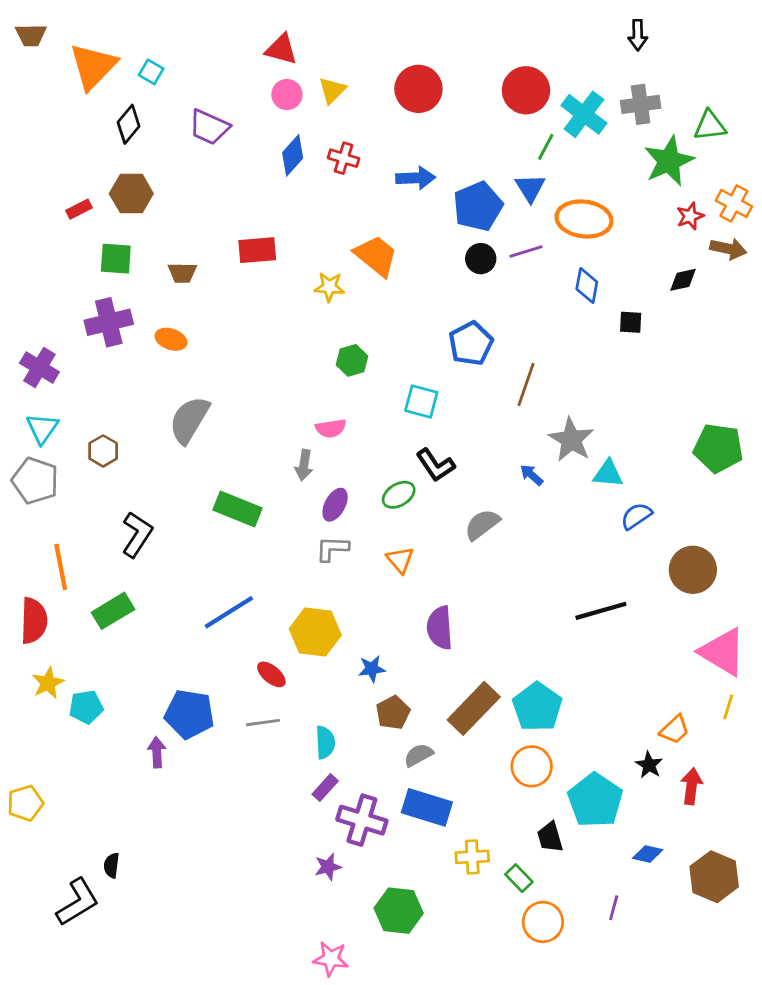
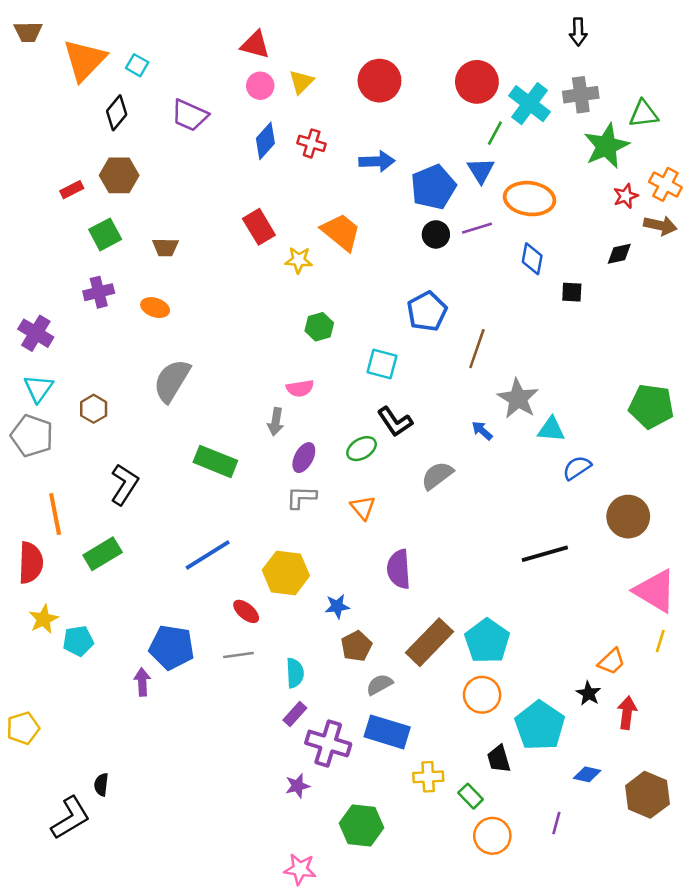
red rectangle: (257, 250) -> (259, 227), moved, turned 64
green square: (116, 259) -> (105, 234), turned -32
purple cross: (109, 322) -> (99, 292), size x0.7

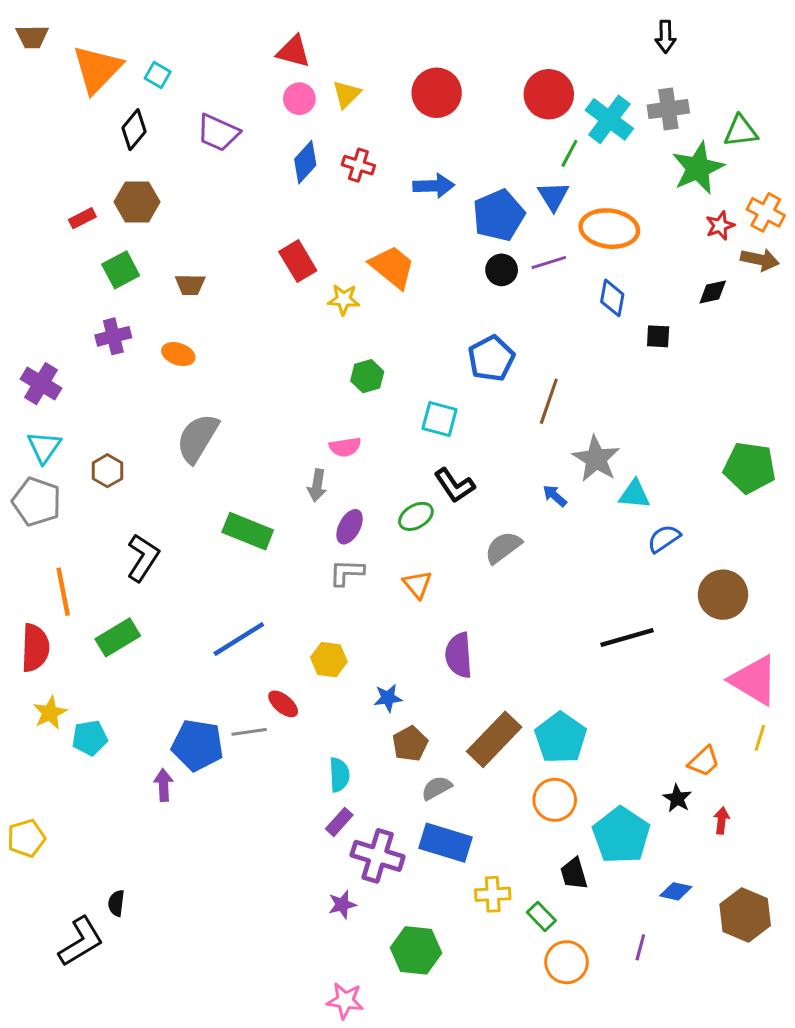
yellow hexagon: (286, 573) -> (329, 660), size x0.7
gray line: (238, 655) -> (249, 732), moved
red arrow: (627, 713) -> (722, 820), size x0.7

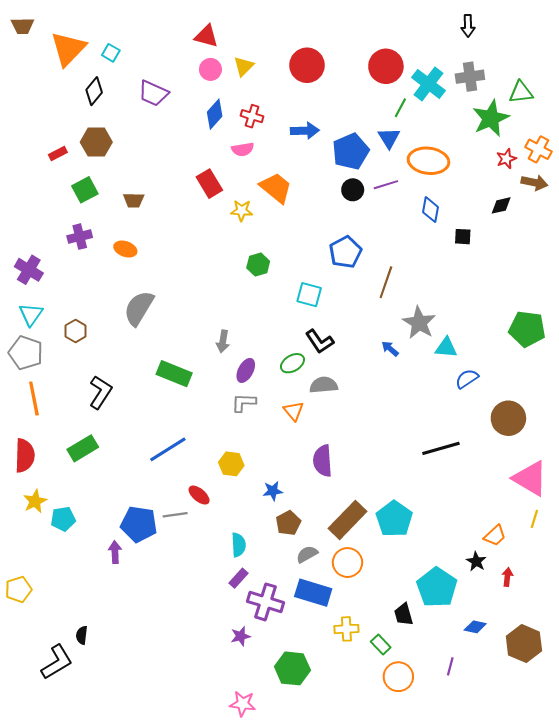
pink semicircle: (345, 447) -> (243, 149), moved
gray semicircle: (503, 547) -> (324, 385), moved, turned 32
orange line: (63, 592) -> (34, 398), moved
orange circle: (555, 800) -> (347, 563), moved

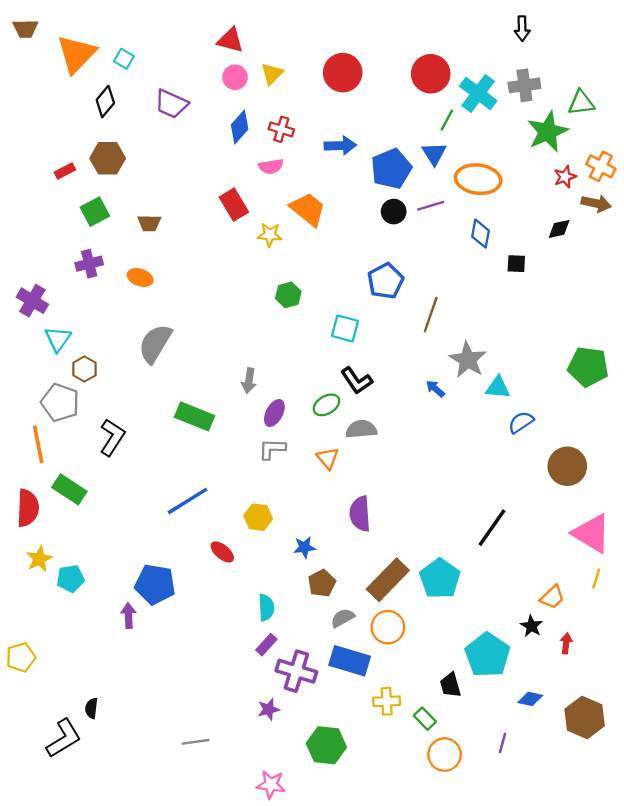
cyan triangle: (31, 314) -> (58, 339), moved
gray pentagon: (26, 353) -> (60, 403), moved
green rectangle: (83, 448) -> (69, 489), moved, turned 64
black line: (441, 448) -> (492, 528), moved, turned -39
gray line: (175, 515) -> (196, 742), moved

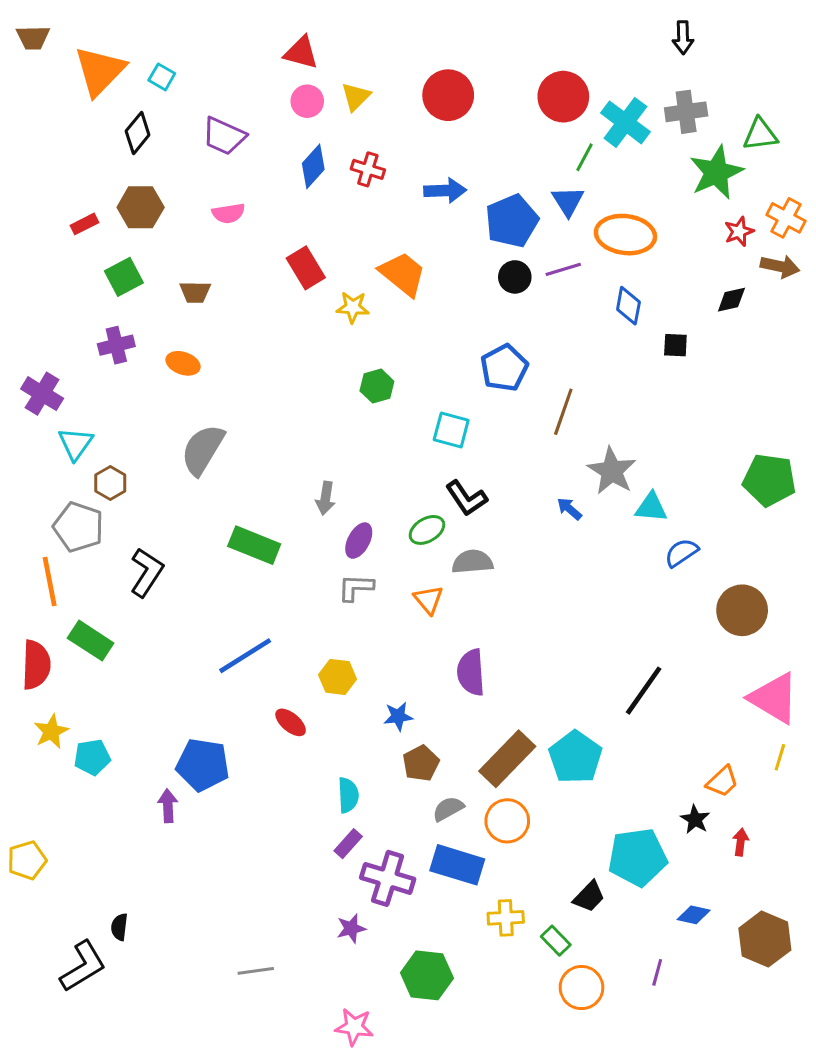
pink semicircle: (271, 166) -> (228, 213), moved
cyan pentagon: (487, 655) -> (638, 857), turned 30
black trapezoid: (450, 685) -> (589, 897), turned -120

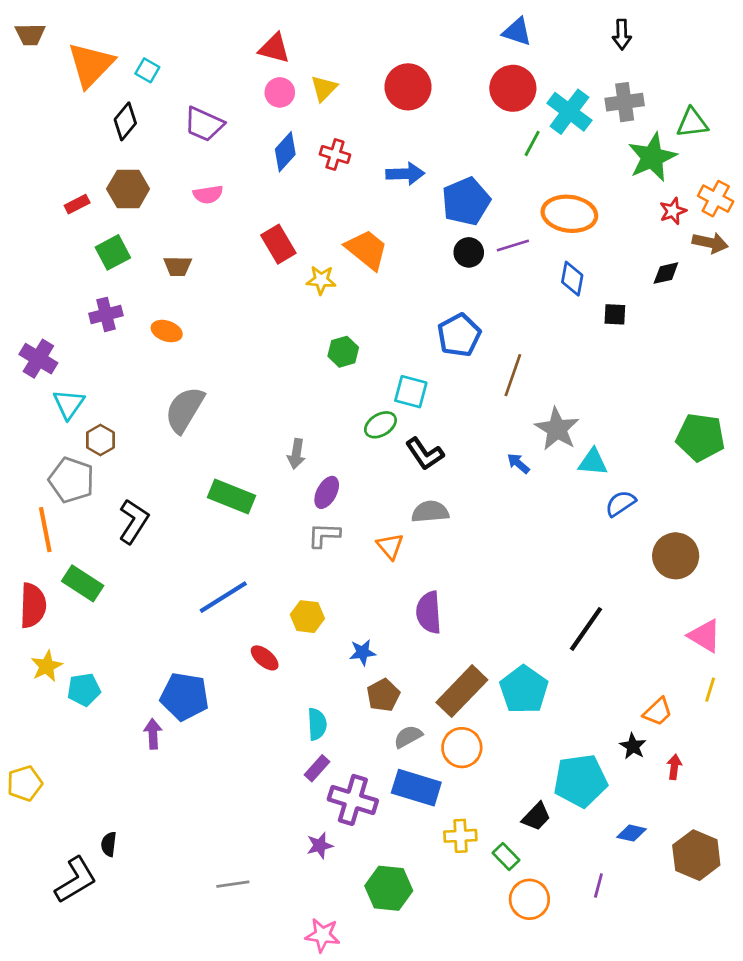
blue triangle: (568, 201) -> (517, 32), moved, turned -40
green ellipse: (427, 530) -> (380, 425), moved
pink triangle: (774, 698) -> (705, 636), size x0.7

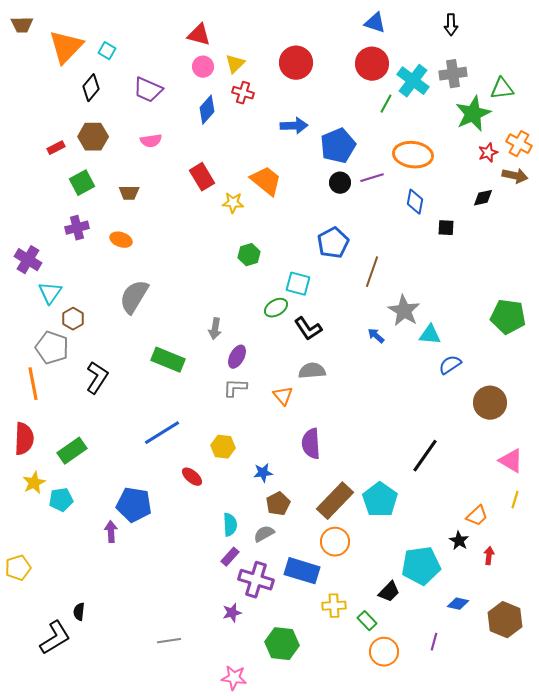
red cross: (335, 154) -> (243, 93), moved
green rectangle: (83, 583) -> (72, 451), moved, turned -68
gray semicircle: (408, 737) -> (264, 534), moved

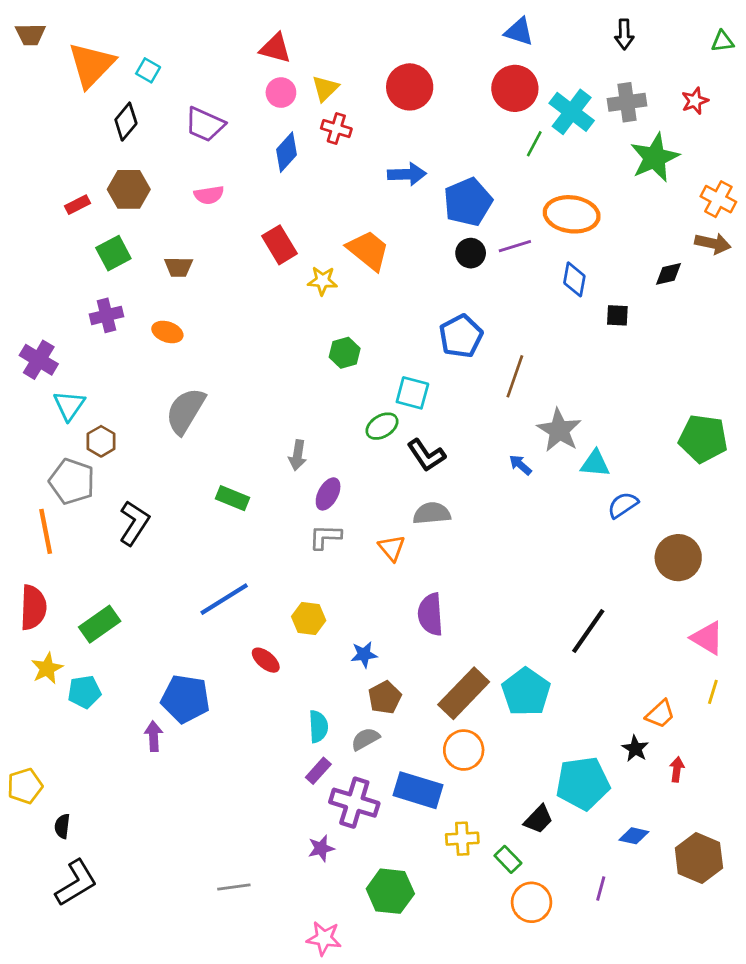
green triangle: (502, 89) -> (723, 41), moved, size x0.7
red star: (488, 153) -> (695, 101), moved
green rectangle: (168, 360) -> (233, 498), size x0.7
black semicircle: (79, 612) -> (62, 826), moved

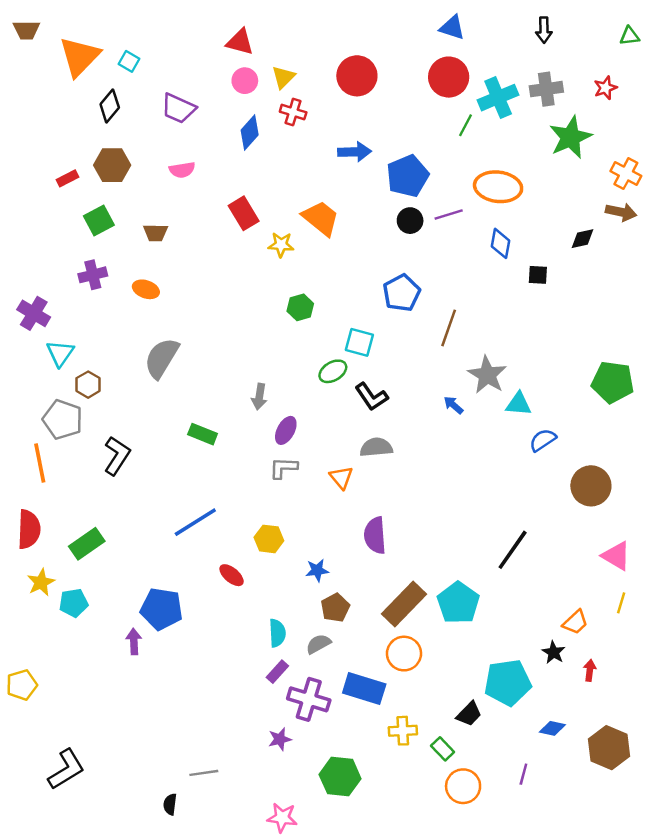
cyan cross: (572, 112) -> (498, 98), turned 30
black semicircle: (62, 826) -> (170, 804), moved

